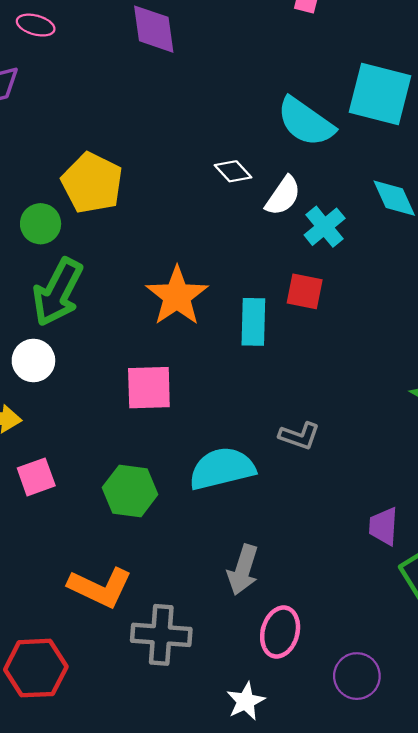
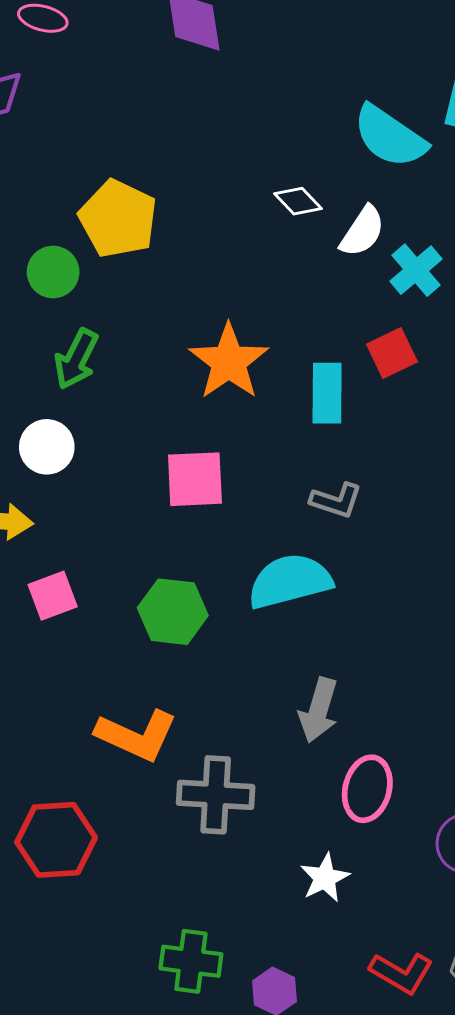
red square: (305, 291) -> (392, 353), turned -36
green arrow: (58, 292) -> (76, 359), size x0.7
gray L-shape: (299, 436) -> (336, 500), moved

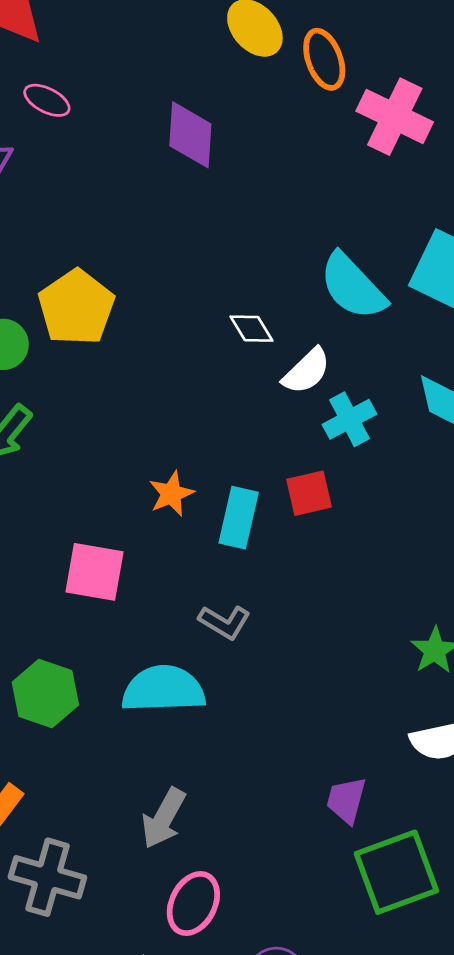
orange star: (229, 362) -> (171, 494), moved, size x0.6

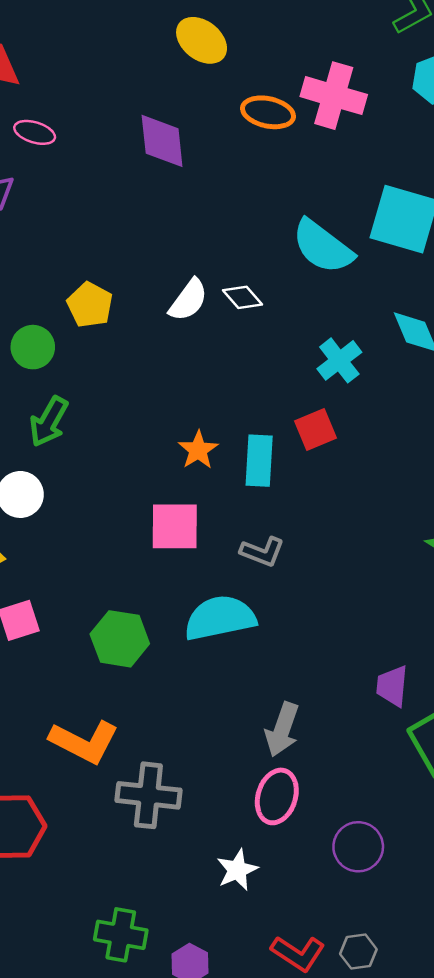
orange ellipse: (324, 59) -> (268, 112), moved, turned -48
yellow pentagon: (76, 307) -> (90, 305), size x0.7
white semicircle: (307, 371) -> (188, 300), moved
pink square: (94, 572) -> (175, 526), moved
gray arrow: (164, 818) -> (282, 730), moved

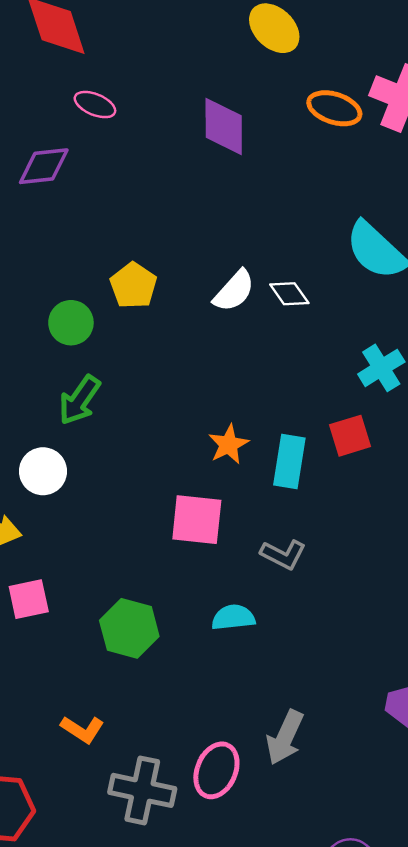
cyan semicircle: (220, 618) -> (233, 617), size x0.6
orange L-shape: (84, 742) -> (82, 729), size x0.6
pink ellipse: (277, 796) -> (216, 770), moved

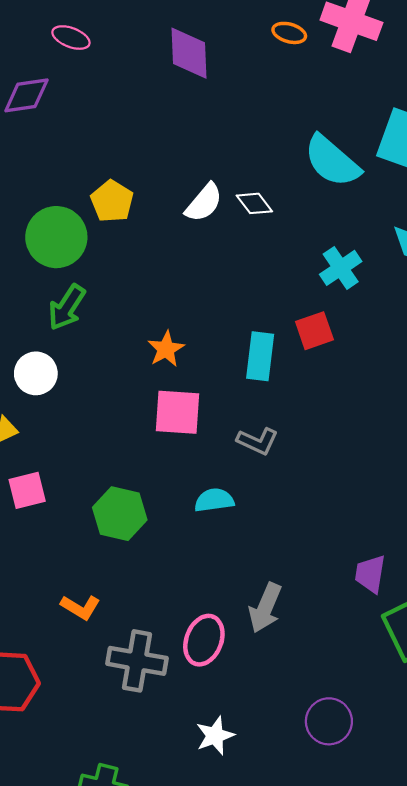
orange ellipse: (334, 108) -> (289, 33), size x0.7
green circle: (71, 323) -> (56, 237), size x1.5
orange star: (228, 444) -> (166, 349), moved

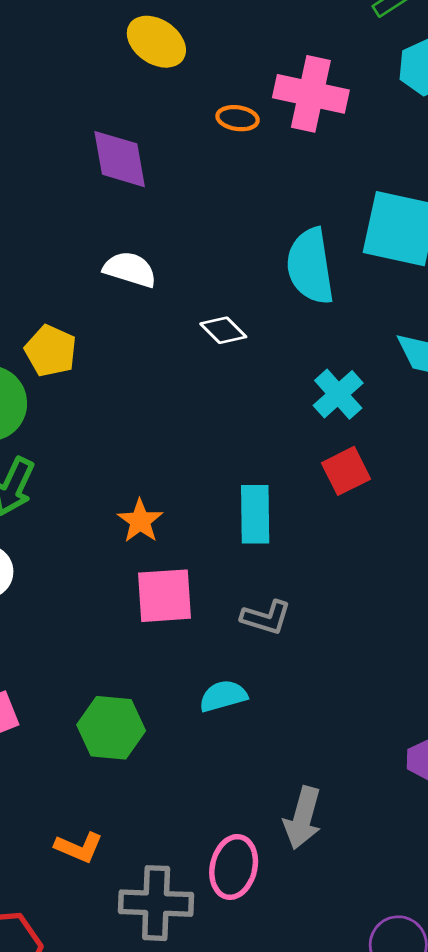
cyan semicircle: (332, 161) -> (310, 266), turned 48
white semicircle: (204, 203) -> (130, 269), moved, turned -105
red square: (314, 331) -> (346, 471), moved

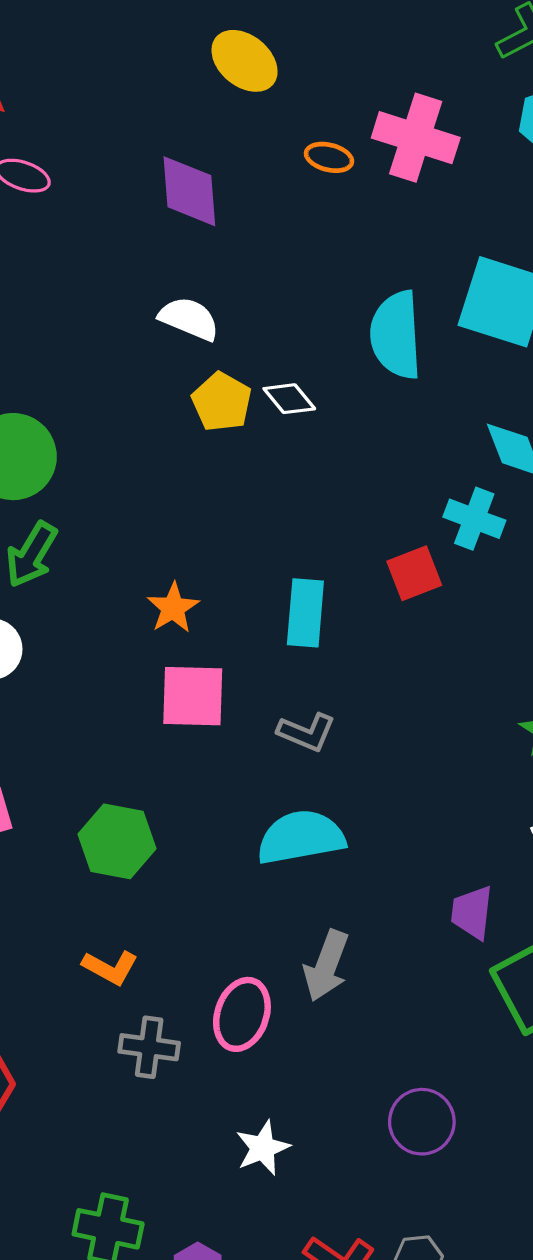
yellow pentagon: (51, 351) -> (222, 402), moved
cyan cross: (338, 394) -> (474, 519), moved, turned -33
cyan semicircle: (223, 696) -> (301, 837), moved, size x1.6
orange L-shape: (79, 847) -> (110, 967), moved
gray cross: (156, 903) -> (149, 1047), size x0.7

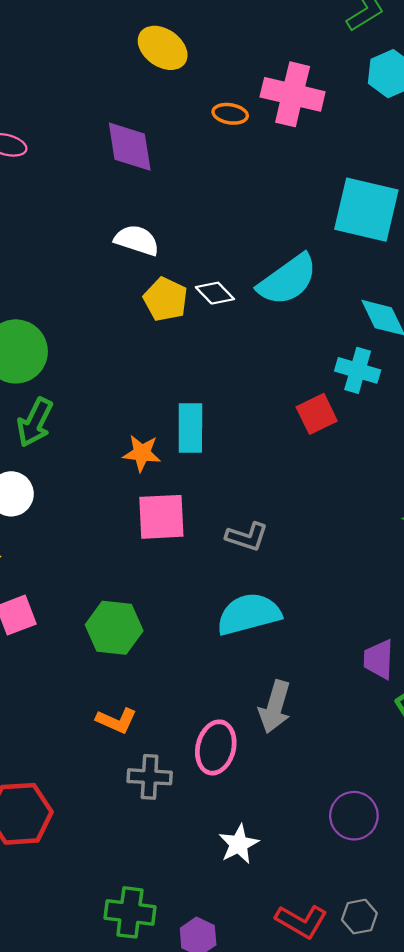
cyan semicircle: (396, 335) -> (288, 280), moved, turned -118
orange star: (173, 608) -> (142, 453), turned -30
cyan rectangle: (305, 613) -> (190, 428), moved

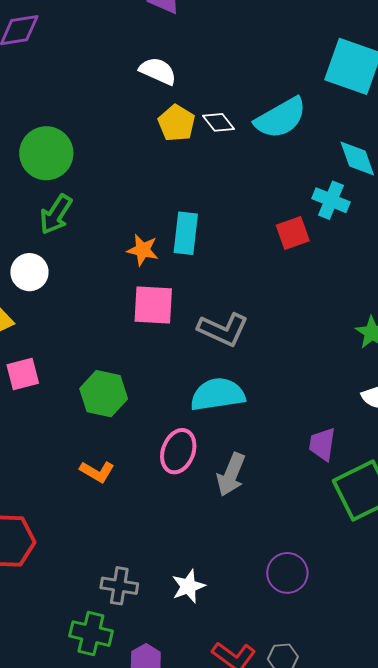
gray L-shape: (247, 537) -> (223, 329), size x1.4
pink ellipse: (216, 747) -> (178, 451), moved
gray cross: (150, 777) -> (119, 586), moved

